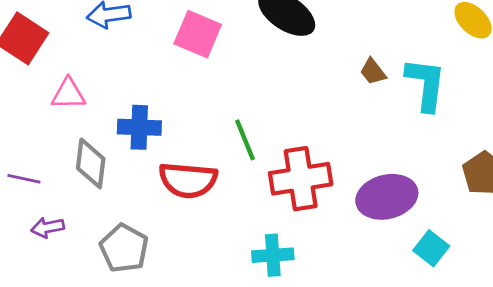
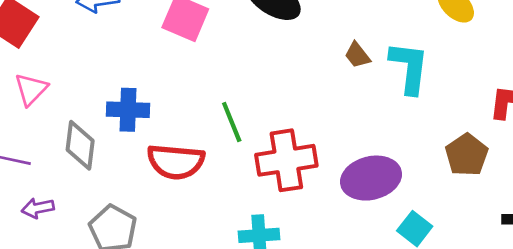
pink triangle: (68, 94) -> (31, 89), moved, turned -45

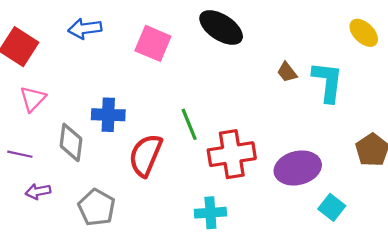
red semicircle: (176, 162) -> (146, 155), turned 108

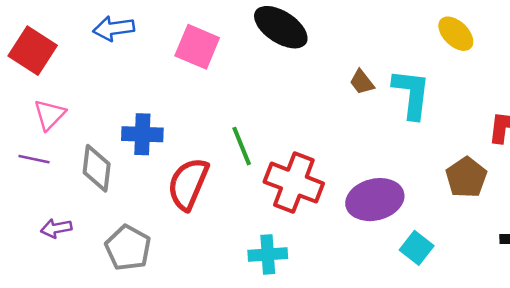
purple line: (20, 154) -> (34, 159), moved
red cross: (232, 154) -> (294, 183), turned 30

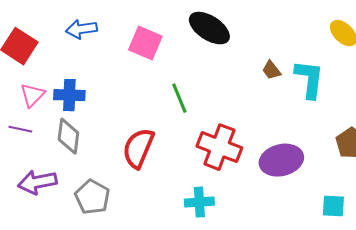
blue cross: (142, 134) -> (69, 95), moved
green line: (242, 146) -> (179, 98), moved
purple arrow: (56, 228) -> (37, 182), size x1.6
cyan square: (417, 248) -> (333, 206), moved, turned -35

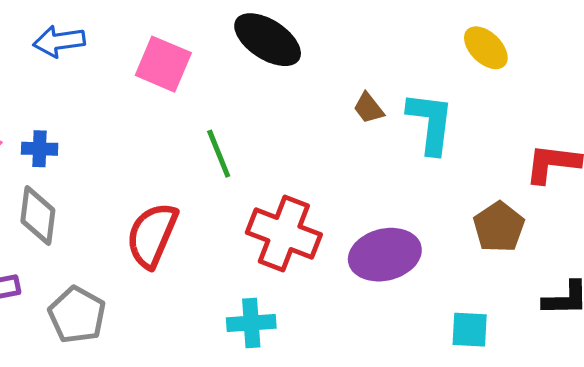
blue cross: (69, 95) -> (40, 149), size x0.7

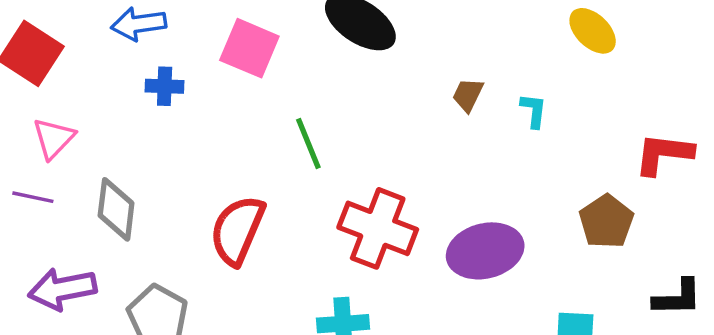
brown trapezoid: (369, 108) -> (468, 95), turned 64
cyan L-shape: (430, 123) -> (534, 111), size x0.5
blue cross: (40, 149) -> (165, 86), moved

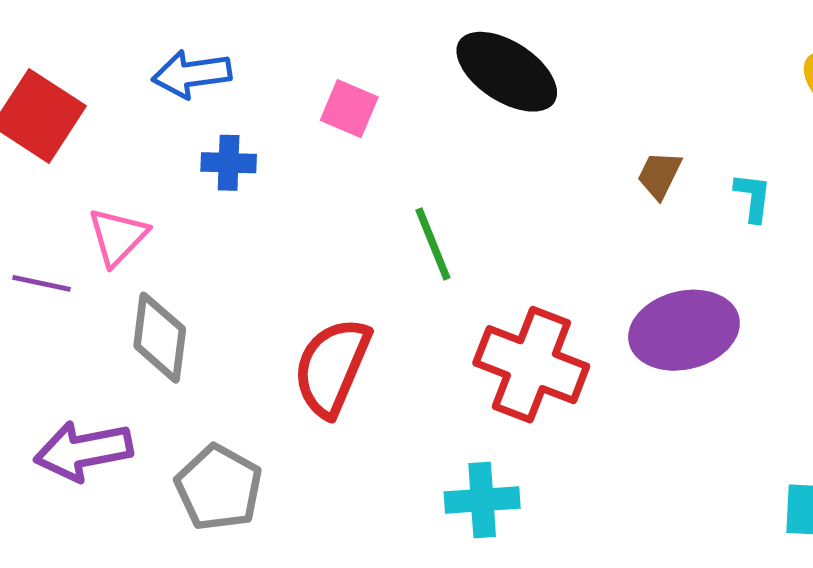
pink square: (249, 48) -> (349, 109), size x0.7
pink triangle: (54, 138) -> (118, 237), moved
purple line: (33, 197) -> (41, 283), moved
purple ellipse: (485, 251) -> (684, 330), moved

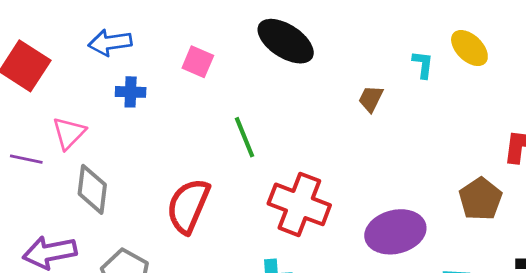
cyan L-shape: (753, 197) -> (423, 64), moved
purple ellipse: (684, 330) -> (395, 232), moved

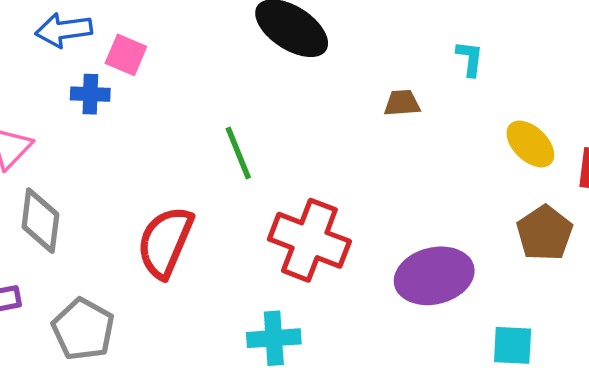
yellow ellipse: (469, 48) -> (530, 144), moved
pink square: (198, 62) -> (126, 55), moved
brown trapezoid: (371, 99) -> (402, 103), turned 60

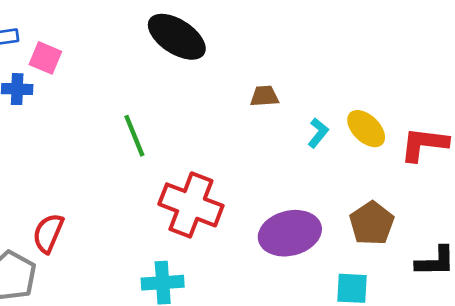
cyan L-shape: (470, 58) -> (318, 133), moved, turned 32
brown pentagon: (545, 233) -> (372, 223), moved
red semicircle: (165, 242) -> (48, 233), moved, size x0.7

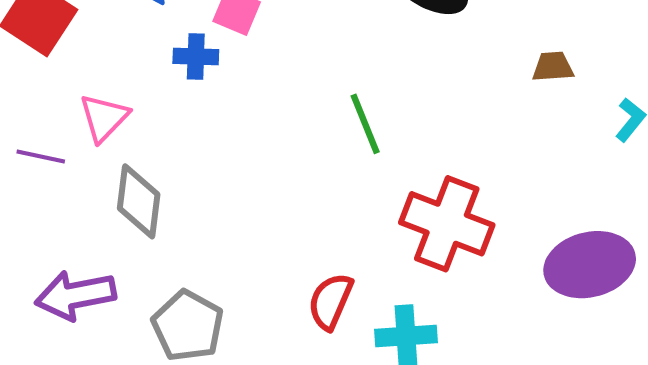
red semicircle: (48, 233) -> (330, 301), moved

